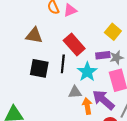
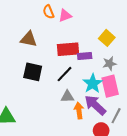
red rectangle: (74, 44) -> (68, 49), turned -55
purple rectangle: (103, 55) -> (85, 56), moved
black line: (63, 64) -> (65, 74), moved, turned 36
cyan star: (87, 72) -> (93, 84), moved

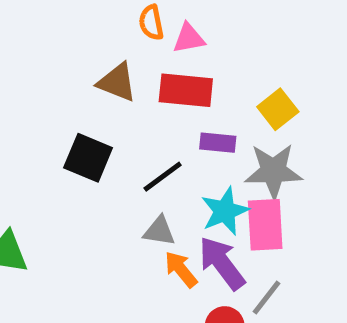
brown triangle: (29, 39) -> (117, 82), moved
red rectangle: (68, 49) -> (186, 90), moved
gray star: (109, 64) -> (273, 171), size x1.6
orange arrow: (79, 111) -> (181, 269), turned -42

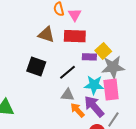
pink triangle: (189, 38) -> (75, 15), turned -48
yellow square: (278, 109) -> (103, 51), moved
cyan star: (225, 211) -> (94, 85), turned 30

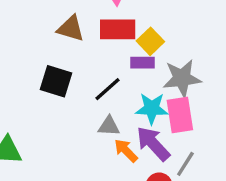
yellow square: (103, 51) -> (150, 41), moved

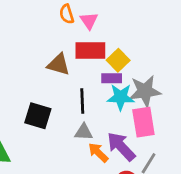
brown triangle: (71, 28) -> (59, 64), moved
black square: (56, 81) -> (38, 116), moved
black line: (108, 89) -> (82, 101), turned -50
cyan star: (152, 108) -> (121, 97), moved

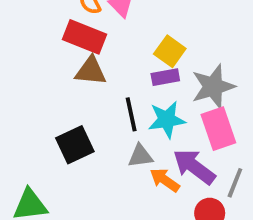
red rectangle: (90, 50) -> (84, 37), moved, turned 32
cyan star: (121, 97) -> (167, 120), moved
black square: (38, 116) -> (75, 145), turned -32

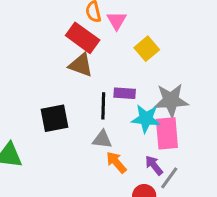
yellow square: (170, 51) -> (147, 49), moved
purple rectangle: (165, 77) -> (125, 93), moved
cyan star: (167, 120) -> (146, 119), moved
purple arrow: (194, 167) -> (154, 165), moved, size x0.6

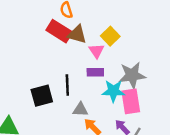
pink triangle: (117, 21) -> (96, 51), moved
brown triangle: (81, 65) -> (77, 34), moved
black line: (103, 106) -> (67, 85), moved

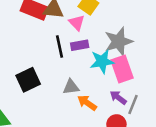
black line: (67, 85) -> (59, 47), moved

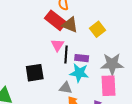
pink triangle: (77, 23) -> (57, 45), moved
cyan star: (102, 61) -> (79, 73), moved

